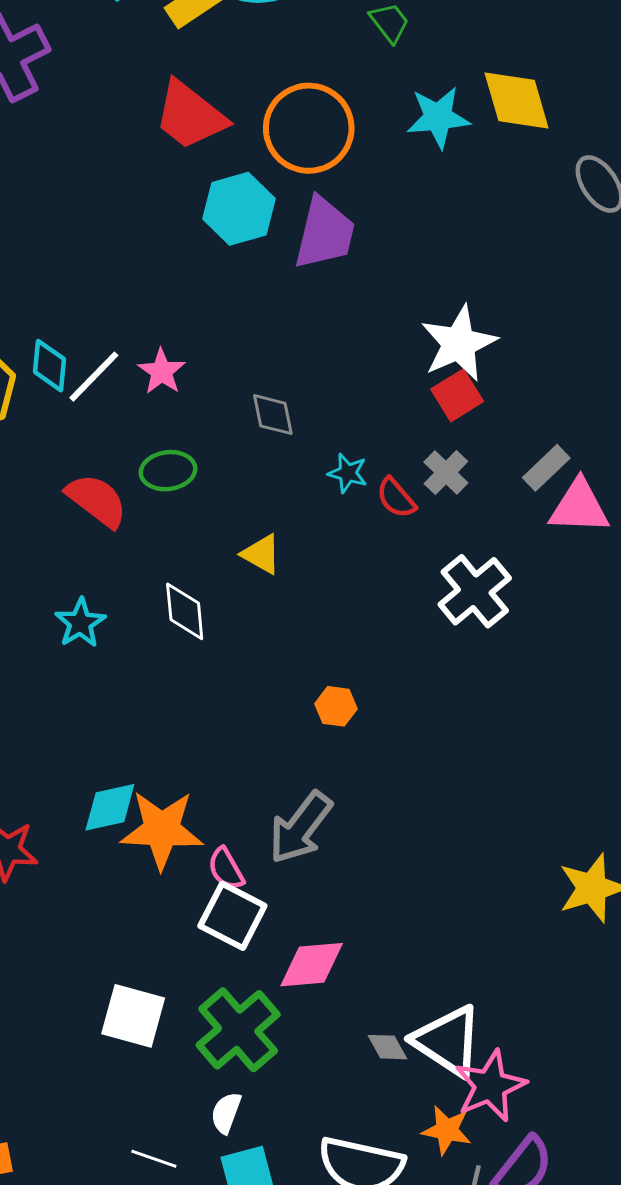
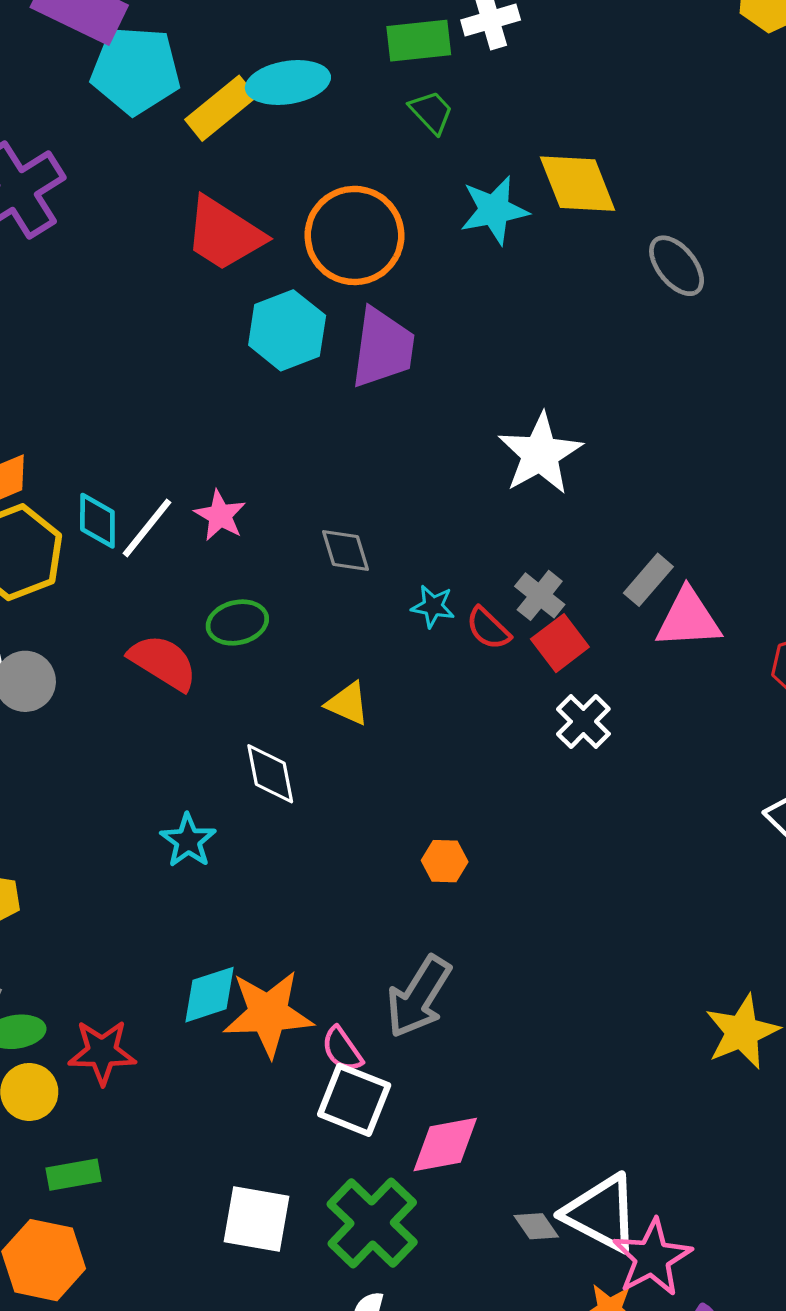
red square: (457, 395) -> (560, 643), moved
white cross: (475, 591) -> (583, 722), size x0.7
cyan star: (80, 623) -> (188, 841), moved

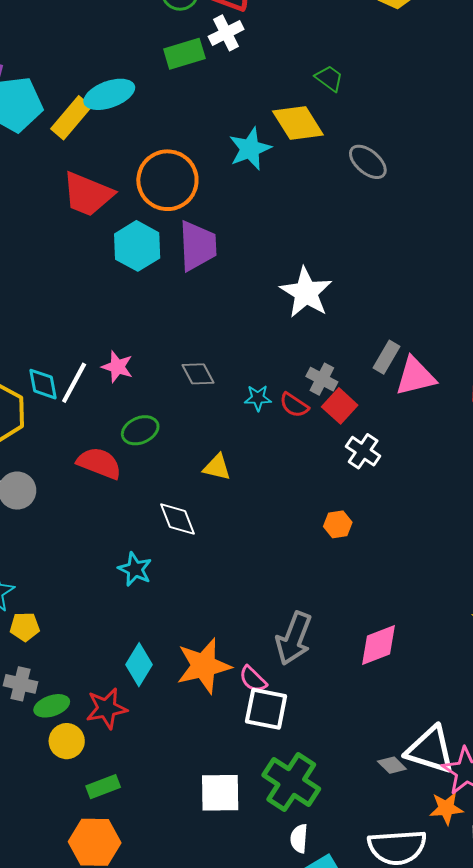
green trapezoid: (431, 112) -> (329, 78), moved
orange hexagon: (445, 861) -> (338, 524), moved
cyan diamond: (210, 995) -> (139, 665), moved, turned -30
pink diamond: (445, 1145) -> (378, 645), moved

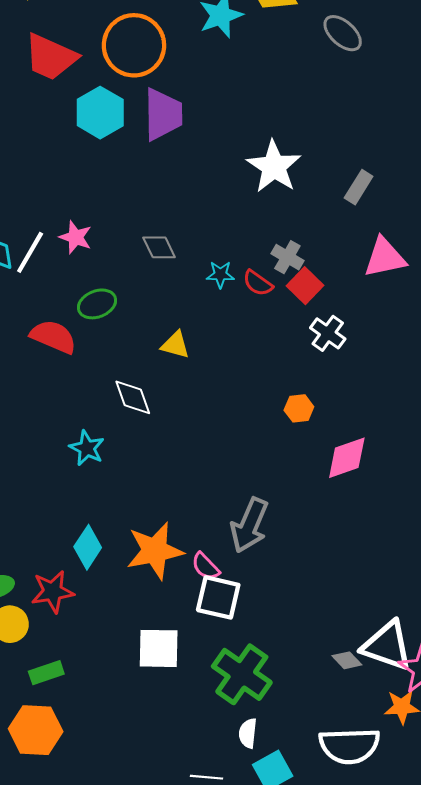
gray rectangle: (387, 357) -> (359, 187), moved
pink diamond: (378, 645) -> (347, 458), moved
white square: (220, 793) -> (159, 648), moved

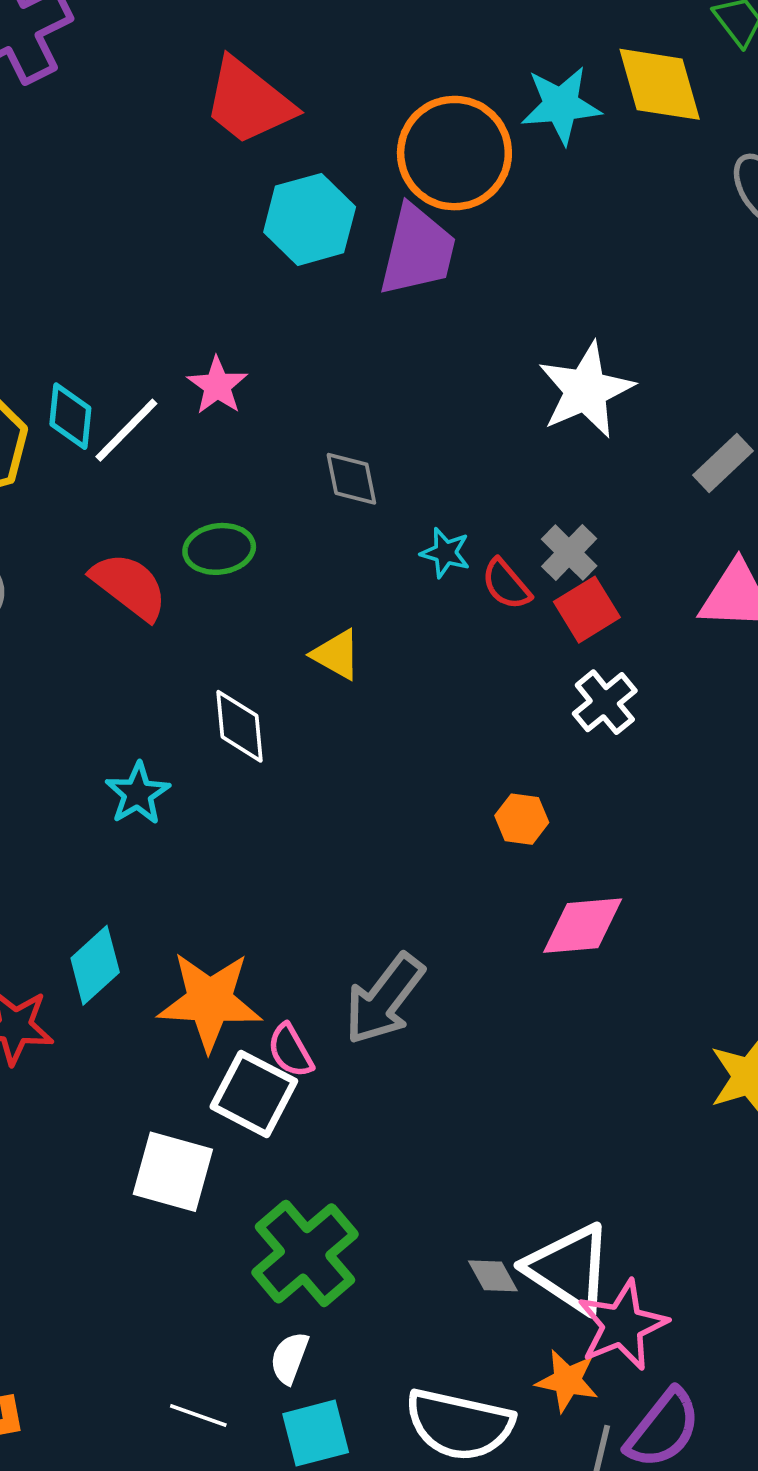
orange circle: (134, 45) -> (454, 153), moved
pink star: (75, 237) -> (217, 386), moved
white square: (218, 597) -> (254, 1094), moved

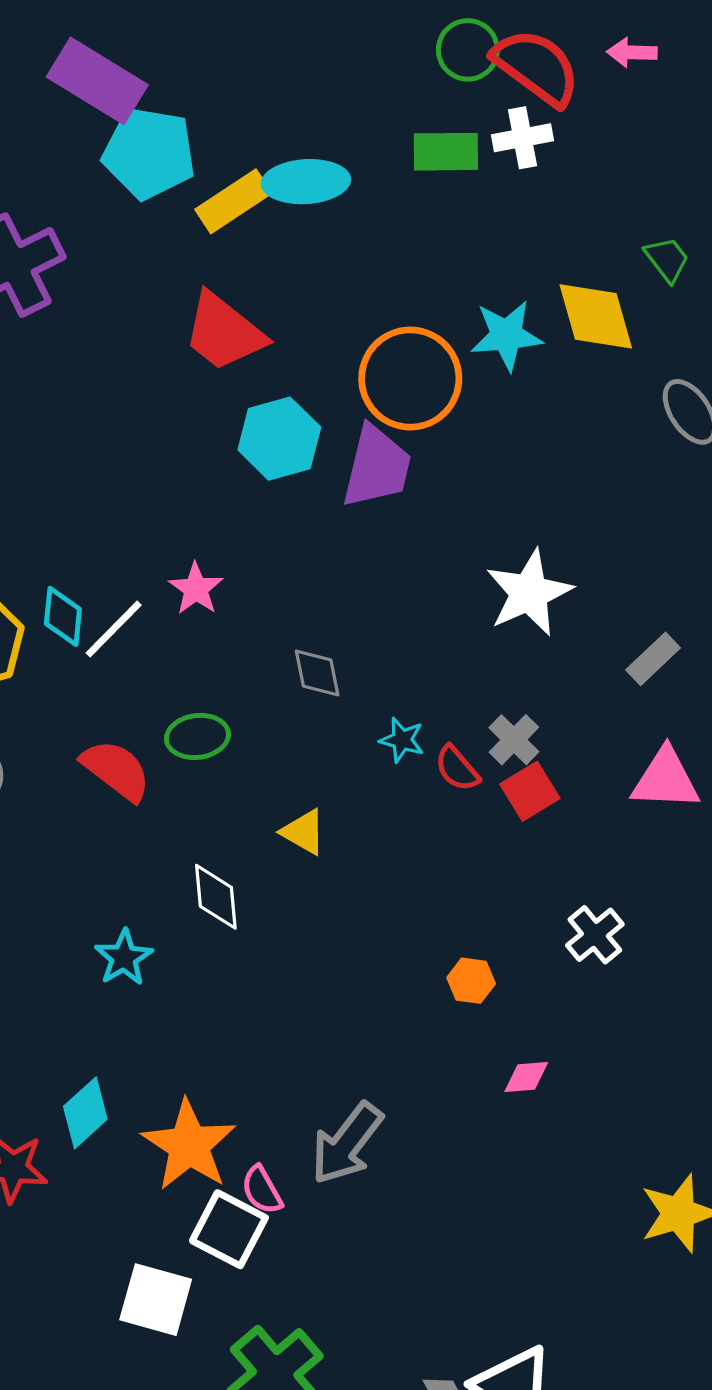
white cross: (605, 702) -> (595, 935), moved
pink diamond: (583, 926) -> (526, 1077), size x0.6
orange star: (210, 1001) -> (189, 1145), turned 30

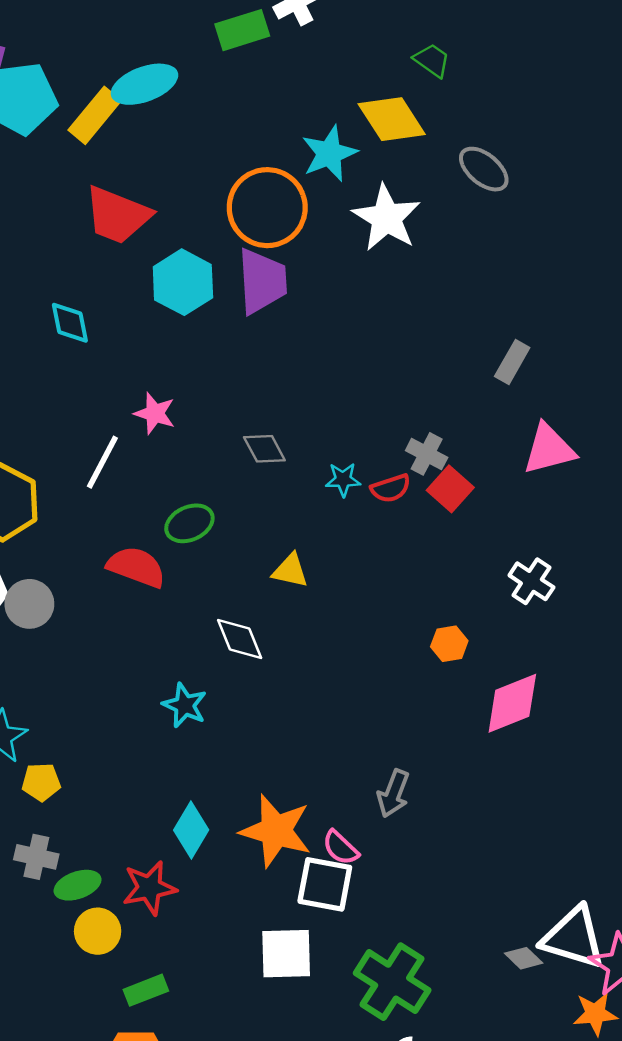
white star: (529, 593) -> (386, 218), moved
cyan diamond: (63, 616) -> (70, 323), moved
red semicircle: (457, 768) -> (391, 488), turned -51
pink diamond: (526, 1077) -> (512, 703), size x1.8
gray arrow: (347, 1143) -> (393, 794), size x0.7

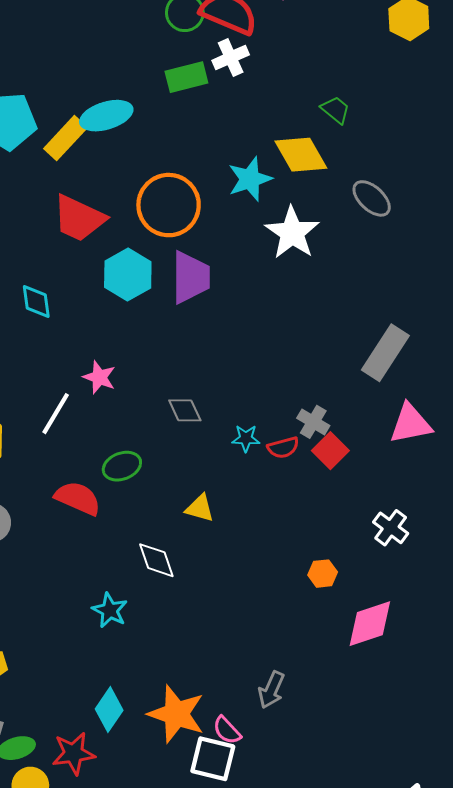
orange circle: (267, 208) -> (169, 205), moved
gray rectangle: (512, 362) -> (385, 353), size x1.6

